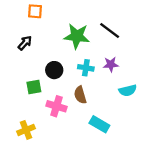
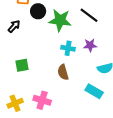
black circle: (54, 70) -> (38, 11), moved
pink cross: (56, 106) -> (42, 100), moved
cyan rectangle: (99, 124) -> (94, 91), moved

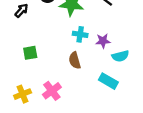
purple star: (90, 45) -> (103, 41), moved
pink cross: (42, 100) -> (52, 91), turned 36

